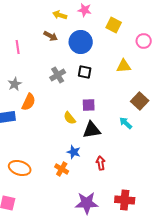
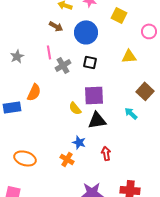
pink line: (18, 47) -> (49, 52), moved
gray star: (15, 84) -> (17, 56), moved
purple square: (89, 105) -> (94, 95), size x1.5

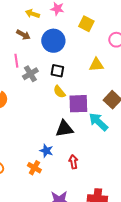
purple square: (94, 95) -> (78, 104), moved
yellow semicircle: (75, 108) -> (59, 92), moved
cyan arrow: (131, 113) -> (98, 122), size x1.5

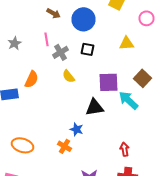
yellow semicircle: (59, 92) -> (68, 76), moved
red arrow: (73, 162) -> (124, 149), moved

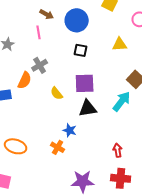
pink line: (46, 39) -> (39, 32), moved
gray cross: (60, 52) -> (40, 65), moved
yellow semicircle: (68, 76) -> (57, 93), moved
purple square: (108, 82) -> (85, 83), moved
cyan arrow: (128, 100) -> (122, 101), turned 85

